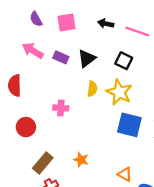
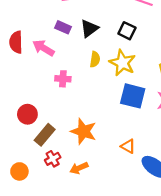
pink arrow: (33, 51) -> (43, 48), moved
red semicircle: (15, 85) -> (16, 42), moved
red circle: (26, 127) -> (27, 114), moved
orange star: (81, 160) -> (84, 131), size x1.6

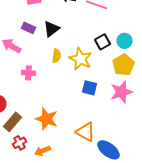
black square: (127, 31) -> (102, 42), moved, turned 35
blue square: (133, 96) -> (90, 88), size x0.7
orange triangle: (128, 146) -> (86, 132), size x1.5

